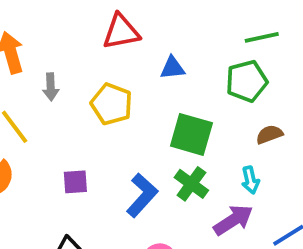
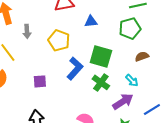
cyan arrow: (250, 180) -> (132, 80), turned -32
blue L-shape: (142, 195) -> (75, 68), moved

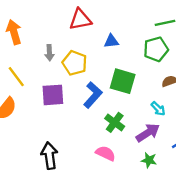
gray arrow: (27, 31) -> (49, 53), moved
purple square: (40, 81) -> (53, 95), moved, size x1.5
green cross: (101, 82) -> (115, 122), moved

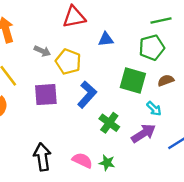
gray arrow: (49, 53) -> (42, 51), turned -63
green square: (123, 81) -> (133, 80), moved
pink semicircle: (106, 153) -> (82, 160), moved
green star: (149, 160) -> (107, 163), moved

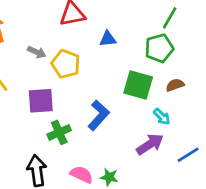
green line: (161, 20) -> (170, 18), turned -48
blue L-shape: (87, 95) -> (99, 115), moved
green cross: (109, 123) -> (59, 132), moved, turned 30

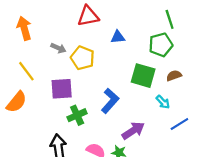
green line: (170, 18) -> (170, 19), turned -48
purple arrow: (150, 144) -> (133, 131), moved
blue line: (188, 155) -> (179, 124), moved

